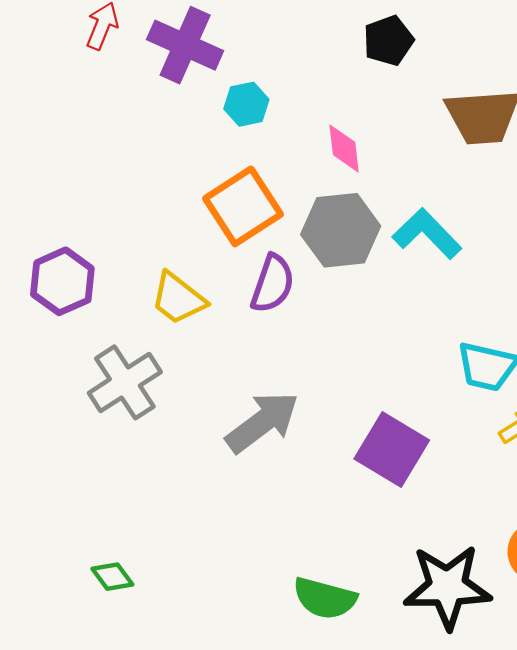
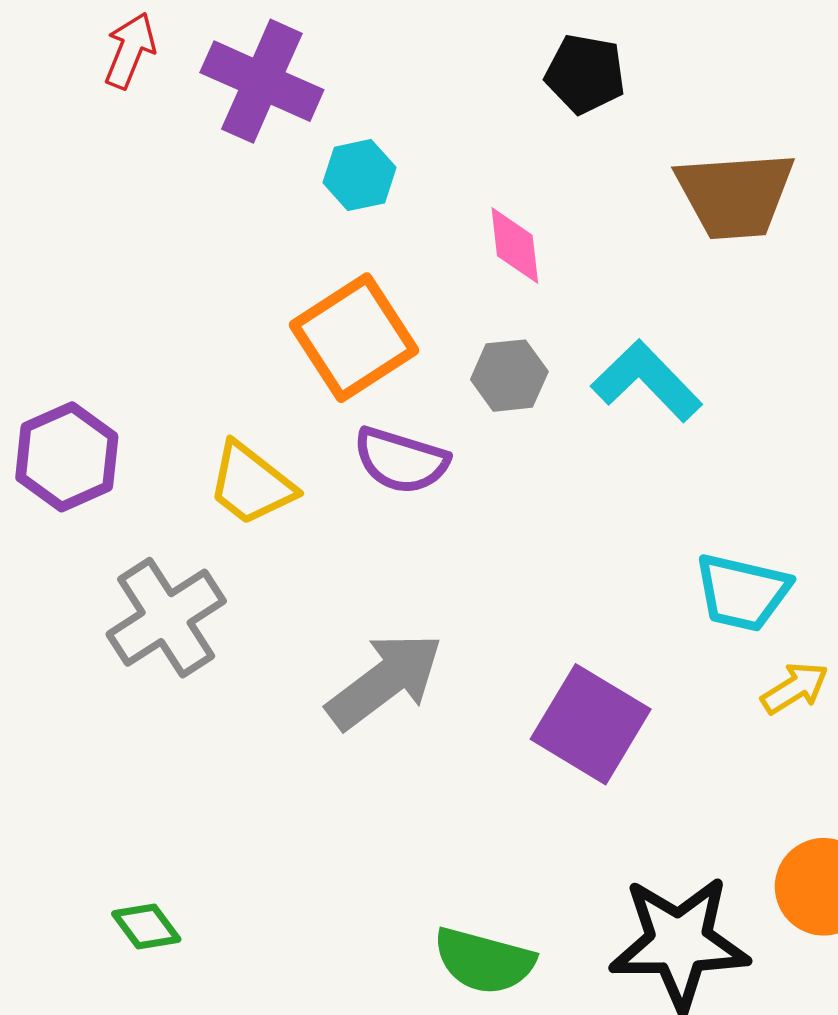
black pentagon: (388, 41) -> (585, 74), turned 30
gray hexagon: (341, 230) -> (509, 376), size x0.6
purple semicircle: (273, 284) -> (401, 460), turned 88

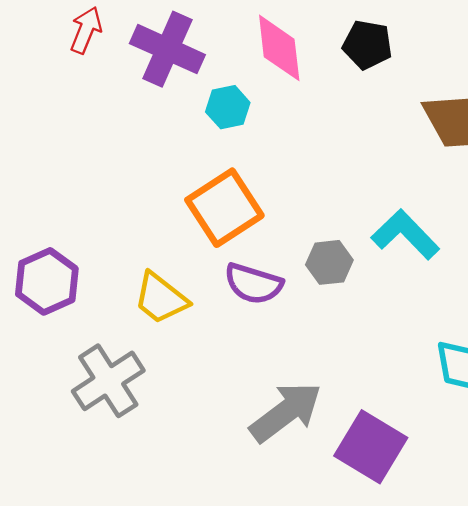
pink diamond: (515, 246) -> (279, 48), moved, size x1.4
gray hexagon: (509, 376) -> (329, 262), moved
gray arrow: (385, 681) -> (286, 412), moved

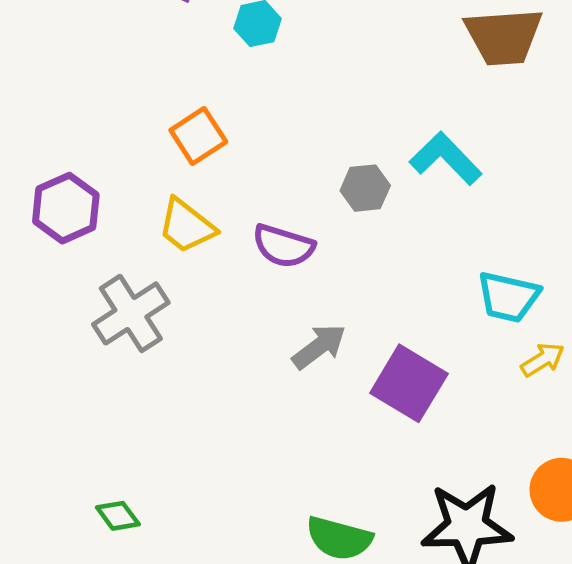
orange square: (224, 208) -> (198, 136), moved, size x0.7
purple semicircle: (253, 284) -> (284, 246), moved
gray arrow: (286, 412) -> (319, 347), size x0.7

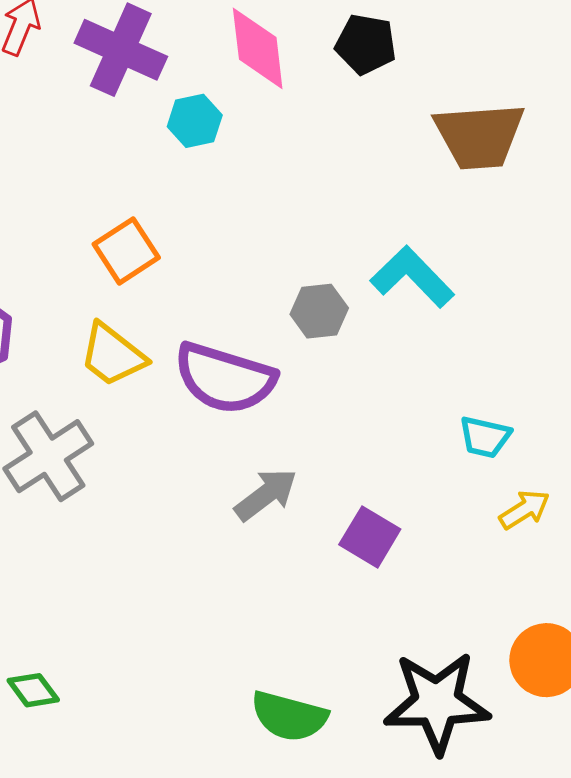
purple semicircle: (284, 246) -> (225, 378), size x1.4
cyan trapezoid: (508, 297) -> (485, 437), size x0.7
purple square: (409, 383) -> (370, 537), size x0.7

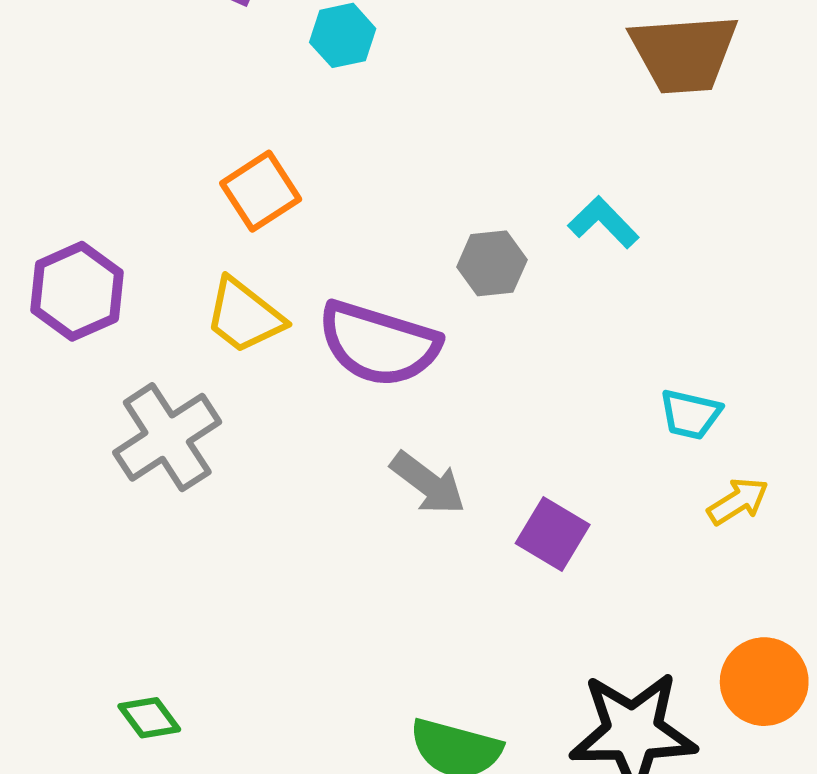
cyan L-shape: (412, 277) -> (603, 222), size x0.7
gray arrow: (266, 495) -> (428, 483), turned 74

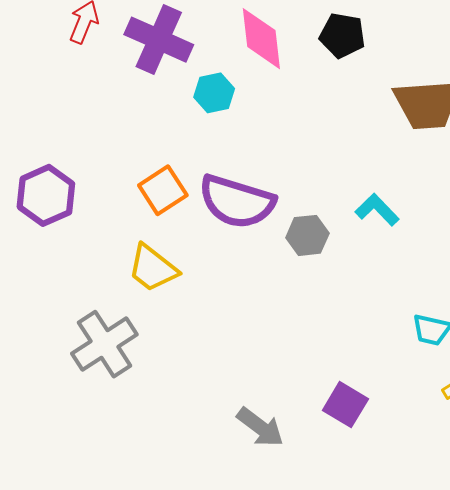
purple hexagon: (77, 291) -> (46, 195), moved
purple semicircle: (379, 344) -> (237, 202), moved
gray arrow: (428, 483) -> (260, 427), moved

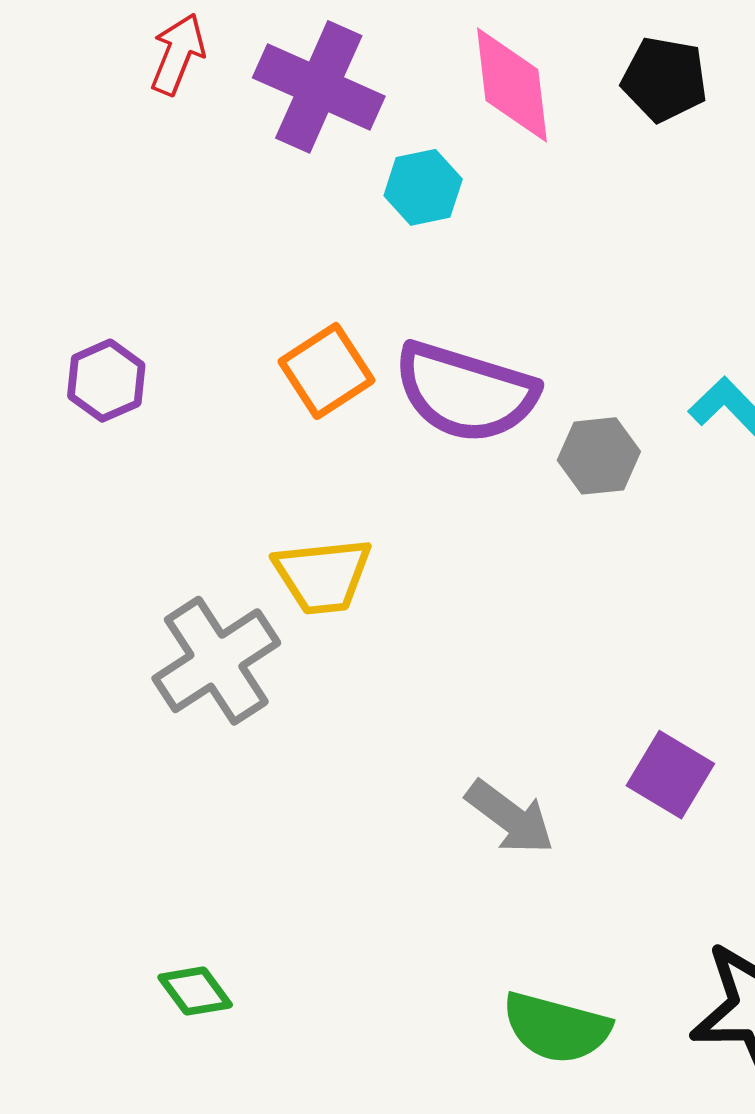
purple hexagon: (46, 195) -> (106, 381), size x0.7
yellow trapezoid: (153, 268) -> (323, 576), moved, turned -44

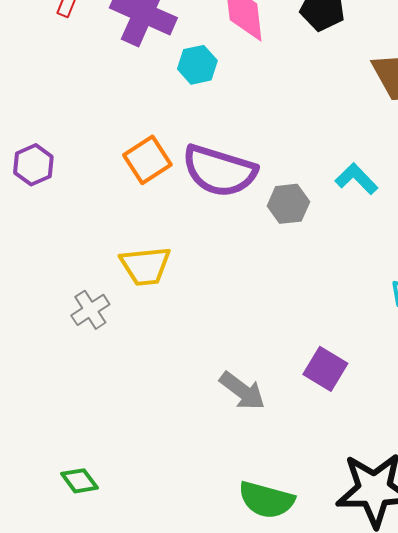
gray cross: (216, 661) -> (90, 310), size x0.6

